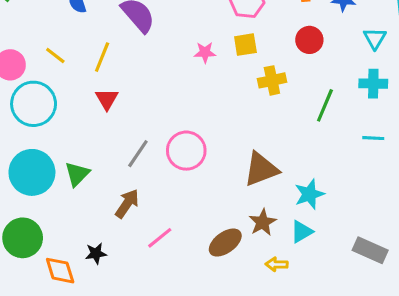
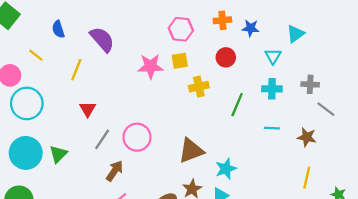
pink star: (205, 52) -> (150, 66), size x1.6
yellow line: (55, 56) -> (36, 55), moved
red triangle: (107, 99) -> (88, 109), moved
brown arrow: (127, 204) -> (115, 171), moved

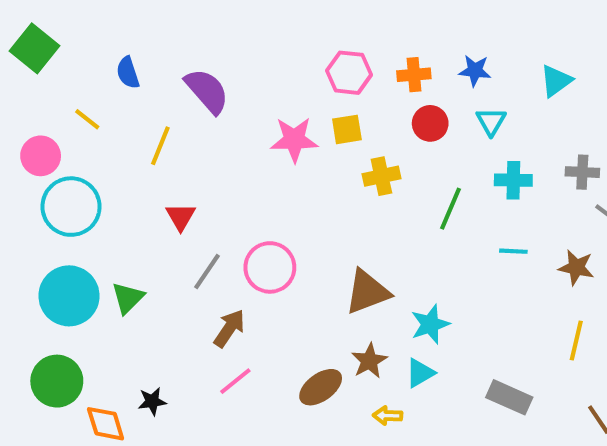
orange cross: (222, 20) -> (414, 75), moved
cyan triangle: (273, 56) -> (491, 121), moved

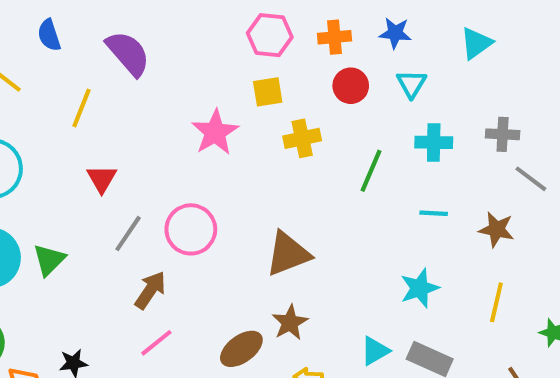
pink star: (294, 140) -> (215, 132), moved, turned -30
cyan star: (430, 324) -> (420, 288), moved
cyan triangle: (420, 373) -> (375, 351), moved

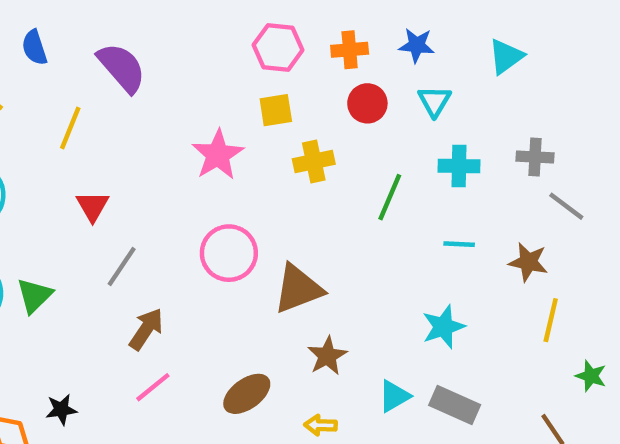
pink circle: (191, 229) -> (229, 253), moved
yellow line: (496, 302) -> (551, 320), moved
brown star: (290, 323) -> (327, 356), moved

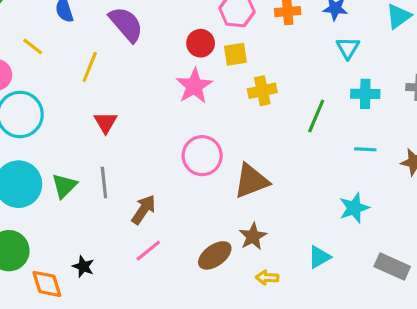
red circle: (367, 103) -> (201, 43), moved
gray line: (122, 266) -> (104, 183), moved, turned -40
brown star: (327, 356) -> (253, 236), moved
gray rectangle: (455, 405) -> (392, 267), moved
black star: (61, 409) -> (83, 267), turned 30

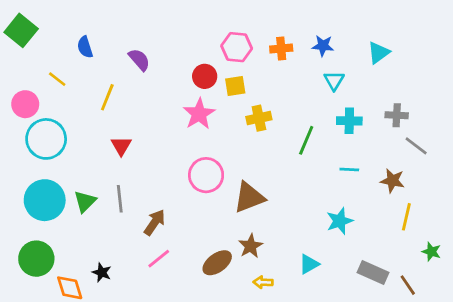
purple semicircle: (126, 24) -> (139, 60), size x0.7

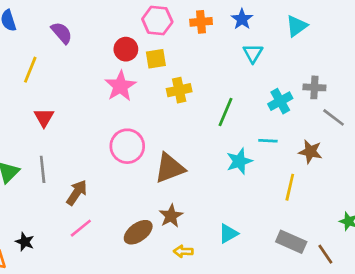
blue star: (323, 46) -> (242, 19), turned 30
cyan cross: (349, 121) -> (280, 101), moved, turned -30
yellow line: (406, 217) -> (290, 187), moved
cyan star: (340, 221) -> (239, 161), moved

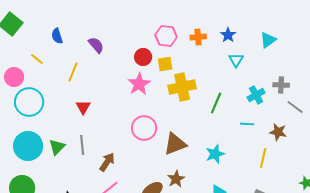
yellow cross: (179, 90) -> (182, 87), size x1.5
cyan star: (239, 161) -> (215, 154), moved

